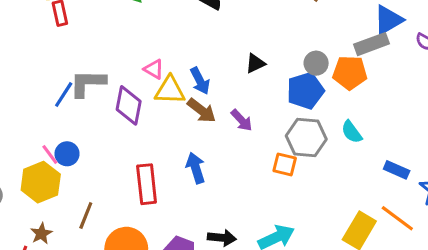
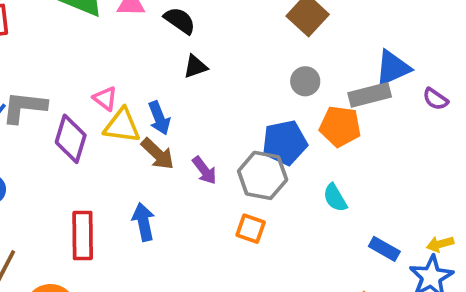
black triangle: (255, 63) -> (195, 67), moved
gray circle: (316, 63) -> (305, 81), moved
gray hexagon: (306, 137) -> (263, 175), moved

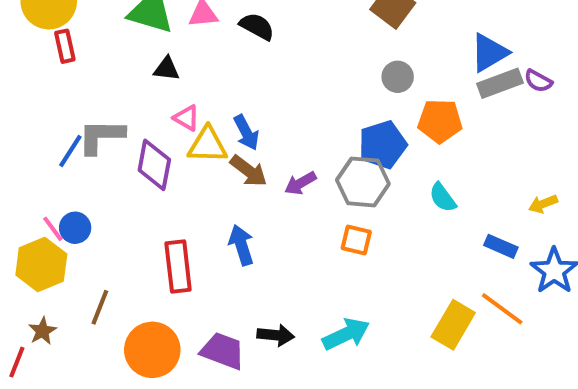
black triangle: (195, 67) -> (167, 69), moved, turned 32
gray rectangle: (370, 95) -> (500, 83), moved
purple arrow: (204, 170) -> (300, 183), turned 104
yellow arrow: (440, 244) -> (543, 204), moved

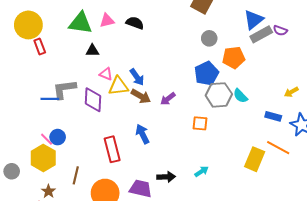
blue line: (70, 151) -> (50, 99), turned 66
gray hexagon: (363, 182) -> (219, 95), moved
cyan arrow: (346, 334) -> (202, 171), size x0.6

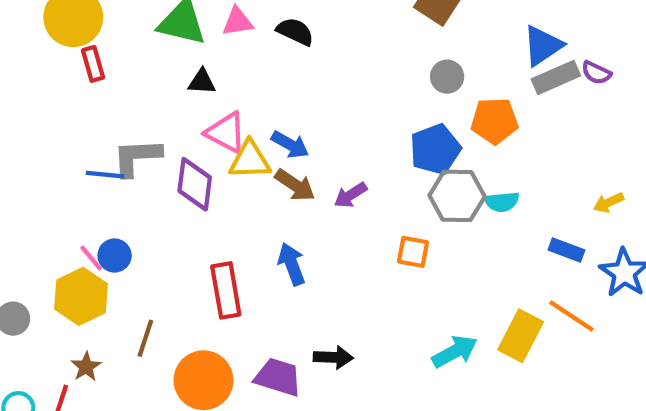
pink triangle: (106, 74) -> (226, 133), size x1.5
blue arrow: (137, 77) -> (290, 145), turned -30
cyan semicircle: (240, 96) -> (502, 202), turned -56
cyan arrow: (202, 171) -> (455, 352), moved, size x1.5

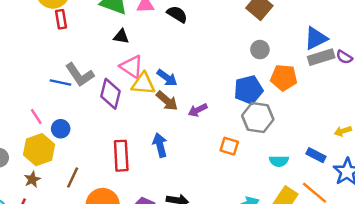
gray L-shape: (137, 157) -> (80, 75), turned -128
cyan semicircle: (502, 202) -> (279, 161), moved
pink line: (91, 258) -> (36, 117), moved
brown star: (86, 367) -> (32, 179), moved

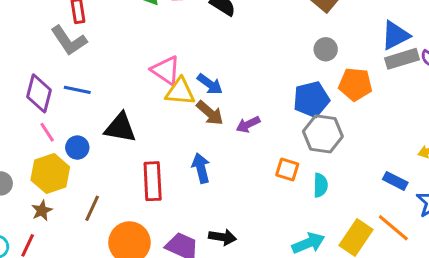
black triangle: (121, 36) -> (120, 128), moved, size x1.6
gray L-shape: (80, 75) -> (69, 40), moved
purple diamond: (111, 94) -> (39, 93), moved
cyan semicircle: (279, 161) -> (320, 185), moved, turned -90

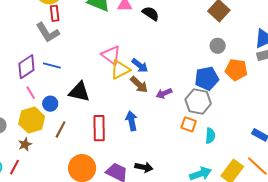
yellow triangle: (180, 92) -> (120, 70), turned -35
purple diamond: (39, 93) -> (26, 67), turned 40
gray hexagon: (323, 134) -> (198, 102), moved
brown line: (92, 208) -> (61, 129), moved

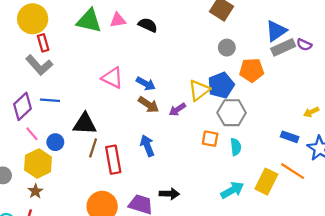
yellow triangle: (120, 70) -> (199, 90), moved
gray hexagon: (198, 102) -> (232, 113), moved
brown line: (61, 129) -> (93, 148), moved

